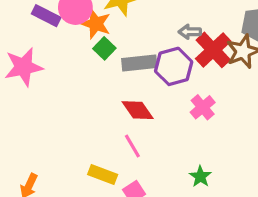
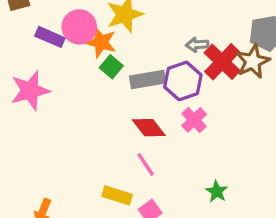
pink cross: (203, 107) -> (194, 120), moved

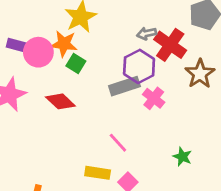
pink circle: (79, 27) -> (38, 52), moved
brown star: (253, 61) -> (200, 74), moved
gray rectangle: (148, 79) -> (124, 86), moved
red diamond: (149, 128) -> (60, 101), moved

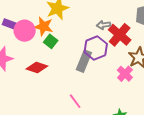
gray rectangle: (124, 86) -> (84, 61), turned -55
pink cross: (154, 98) -> (125, 74), moved
red diamond: (60, 101) -> (37, 68), turned -30

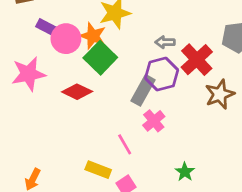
gray arrow: (104, 25) -> (165, 42), moved
green square: (51, 41) -> (100, 58), size x1.6
pink cross: (125, 74) -> (154, 121), moved

